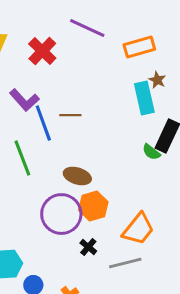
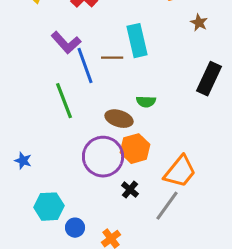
cyan rectangle: (144, 98) -> (137, 41), moved
green semicircle: (151, 152) -> (146, 102), moved, turned -36
gray line: (125, 263) -> (167, 206), turned -40

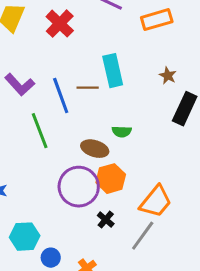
brown star: (199, 23) -> (168, 76), moved
purple L-shape: (66, 43) -> (20, 85), moved

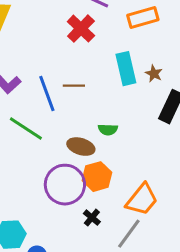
red cross: (60, 24) -> (81, 29), moved
cyan rectangle: (113, 71) -> (126, 69), moved
green line: (40, 131) -> (26, 129), turned -36

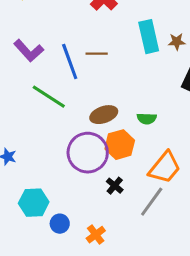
brown star: (154, 74) -> (177, 42), turned -30
green semicircle: (108, 130) -> (147, 119), moved
brown ellipse: (81, 147) -> (104, 115), turned -36

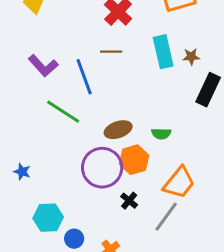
brown line: (97, 54) -> (111, 52), moved

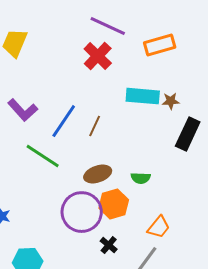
brown line: (111, 52) -> (95, 126), moved, turned -65
cyan rectangle: (163, 52) -> (143, 96), turned -72
blue line: (84, 77) -> (64, 121), turned 54
orange trapezoid: (179, 183) -> (159, 227), size x0.7

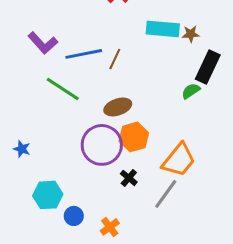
blue line: (64, 121) -> (84, 54), turned 45
green semicircle: (141, 178) -> (191, 91), moved, turned 144
orange trapezoid: (159, 227) -> (179, 160), size x1.5

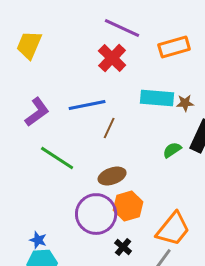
purple L-shape: (43, 43) -> (37, 112), turned -84
blue line: (84, 54) -> (87, 105), moved
green semicircle: (191, 91) -> (172, 150), moved
blue star: (22, 149) -> (38, 240), moved

